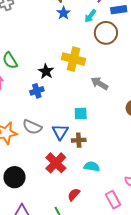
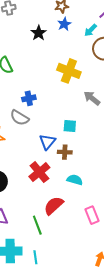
black star: (46, 71) -> (39, 33), moved
gray semicircle: (32, 127) -> (20, 118), moved
red semicircle: (74, 195) -> (54, 206), size x1.5

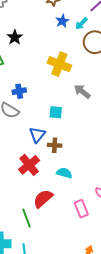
blue star: (64, 24) -> (62, 21), moved
black star: (39, 33) -> (15, 37), moved
cyan square: (70, 126) -> (56, 112), moved

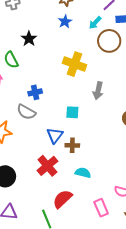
blue star: (62, 21) -> (65, 22), moved
gray arrow: (82, 92) -> (98, 91), turned -114

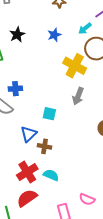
blue star: (65, 22) -> (54, 35), moved
yellow cross: (74, 64) -> (75, 66), moved
red cross: (47, 166) -> (27, 172), moved

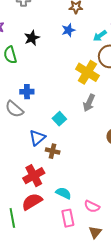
blue star: (54, 35) -> (68, 30), moved
cyan square: (49, 114) -> (59, 119), turned 32
cyan semicircle: (51, 175) -> (64, 193), moved

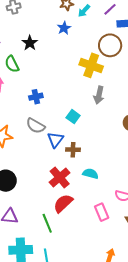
cyan arrow: (100, 36) -> (84, 11), moved
gray semicircle: (14, 109) -> (36, 126), moved
cyan semicircle: (64, 193) -> (90, 174), moved

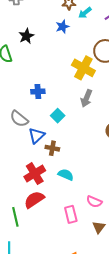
blue cross: (36, 97) -> (38, 91), moved

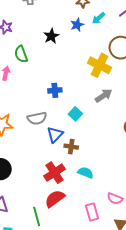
cyan arrow: (85, 13) -> (99, 18), moved
black star: (26, 36) -> (51, 36), moved
gray arrow: (86, 98) -> (104, 96), turned -144
gray semicircle: (19, 119) -> (37, 118), turned -48

